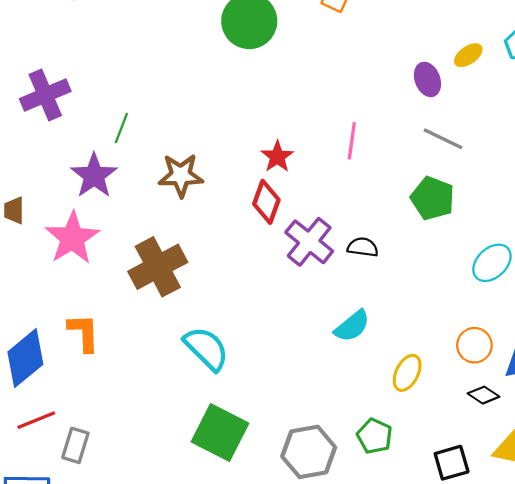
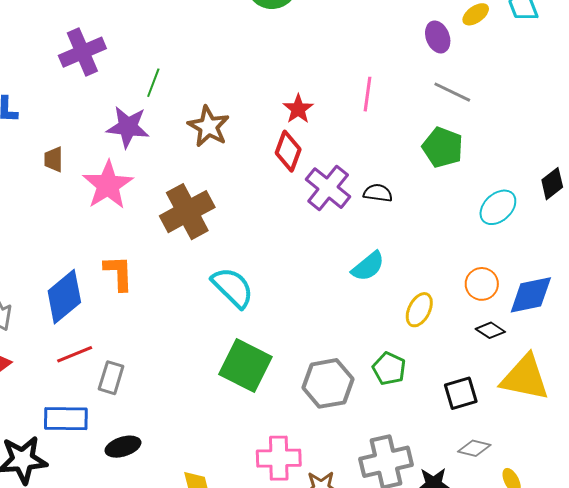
brown star: (181, 175) -> (208, 126), turned 30
purple star: (94, 176) -> (128, 127), turned -30

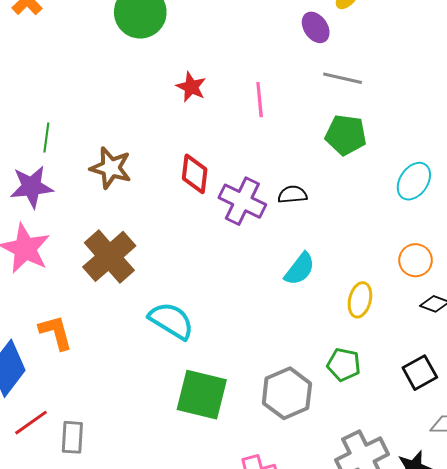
red star: (298, 109) -> (191, 87), moved

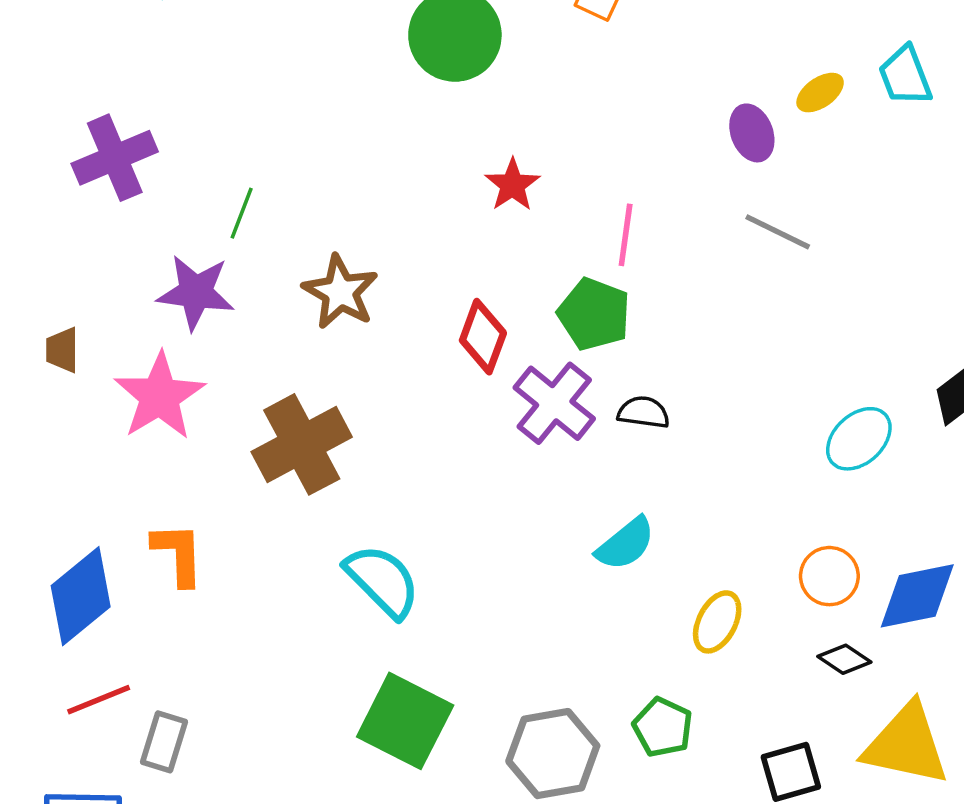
green pentagon: (346, 135) -> (594, 314), moved

